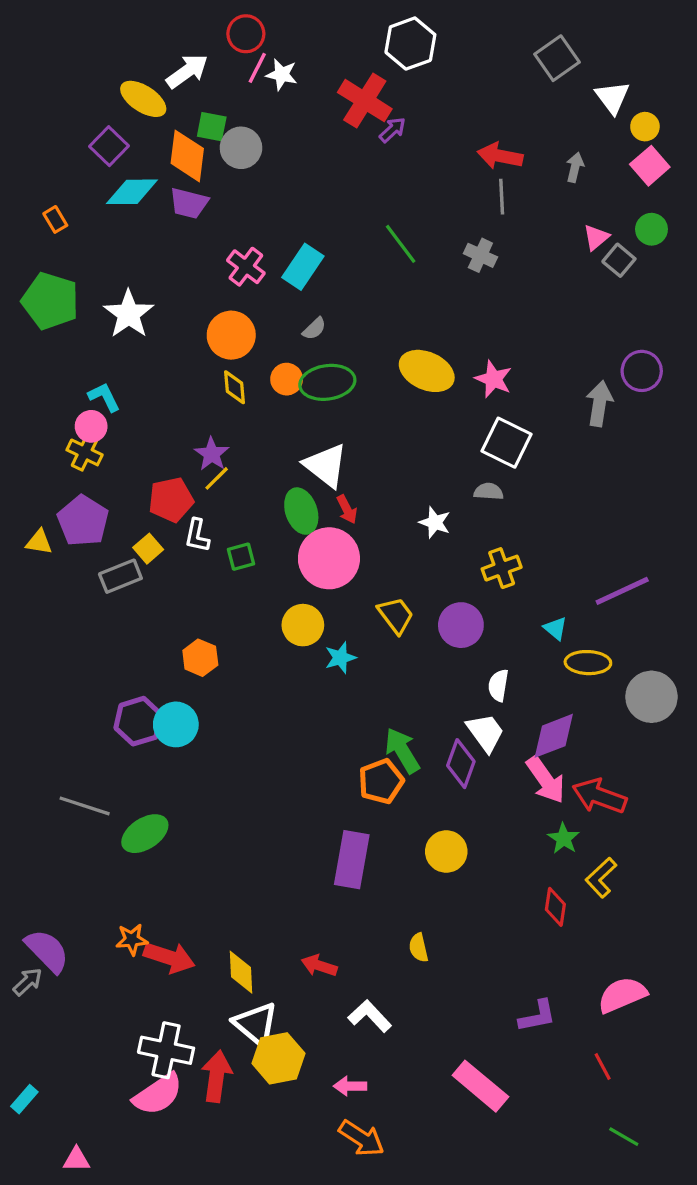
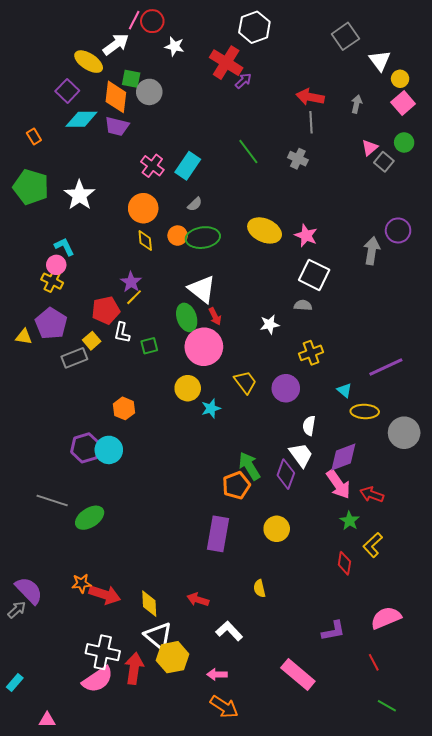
pink line: (257, 68) -> (134, 20), moved
white star: (435, 522) -> (270, 325), turned -30
red arrow: (599, 796) -> (372, 494), size x0.7

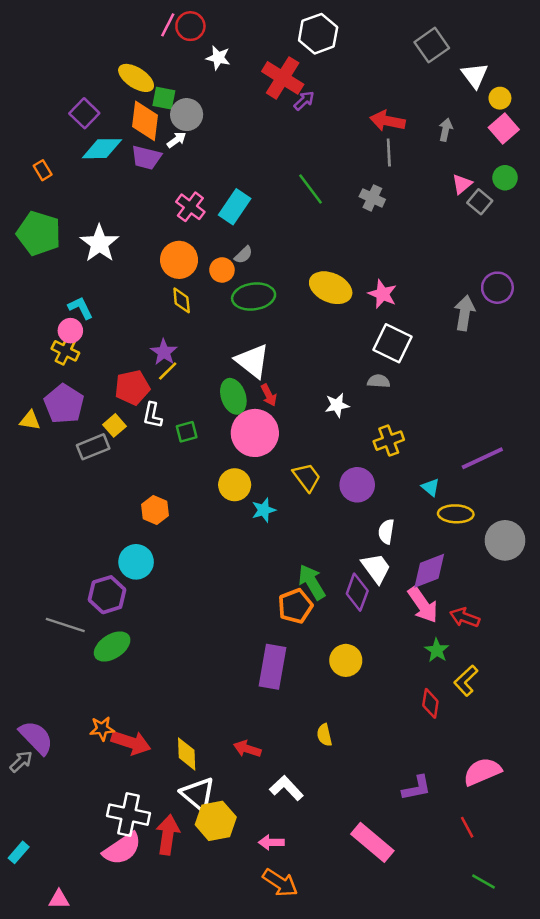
white arrow: (116, 44) -> (177, 140), moved, size x0.6
yellow ellipse: (89, 62) -> (136, 78), moved
orange circle: (178, 236) -> (222, 270), moved
purple hexagon: (86, 448) -> (107, 595), moved

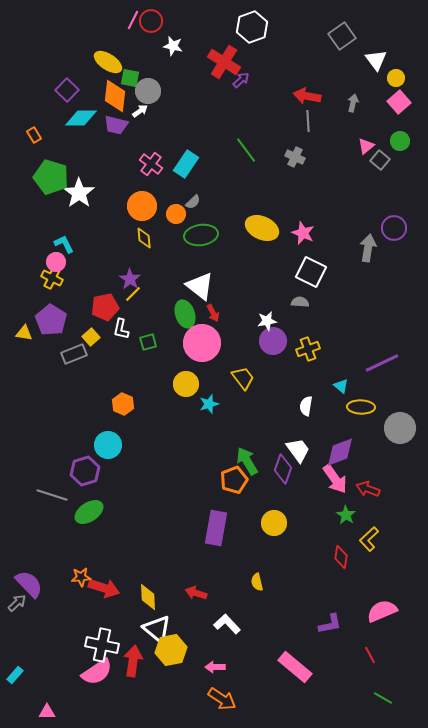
green pentagon: (39, 233) -> (51, 177), moved
purple circle: (357, 485) -> (273, 341), moved
white semicircle: (386, 532) -> (306, 406), moved

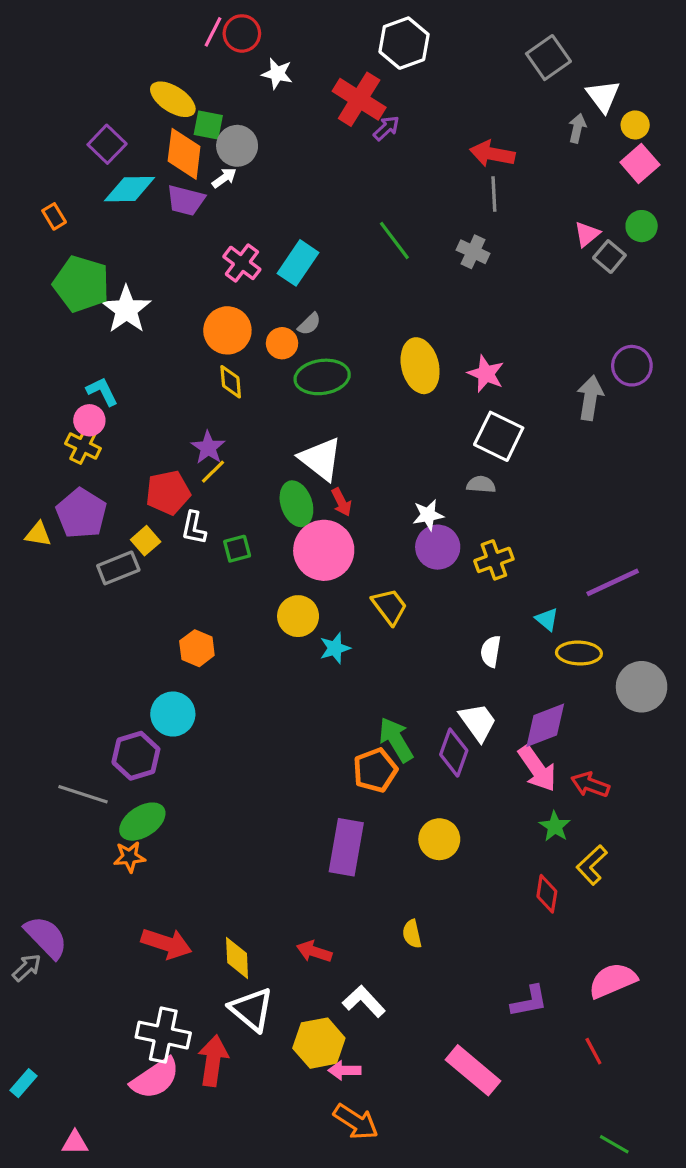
gray arrow: (353, 103) -> (577, 128), moved
yellow ellipse: (262, 228) -> (420, 366), turned 52
orange star: (81, 577) -> (130, 857), moved
yellow hexagon: (171, 650) -> (319, 1043), moved
green line: (383, 698) -> (614, 1144), moved

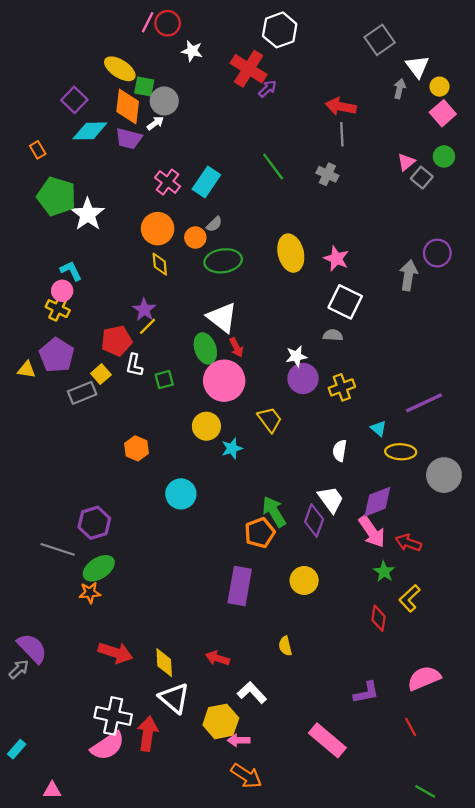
cyan circle: (173, 714) -> (181, 494), moved

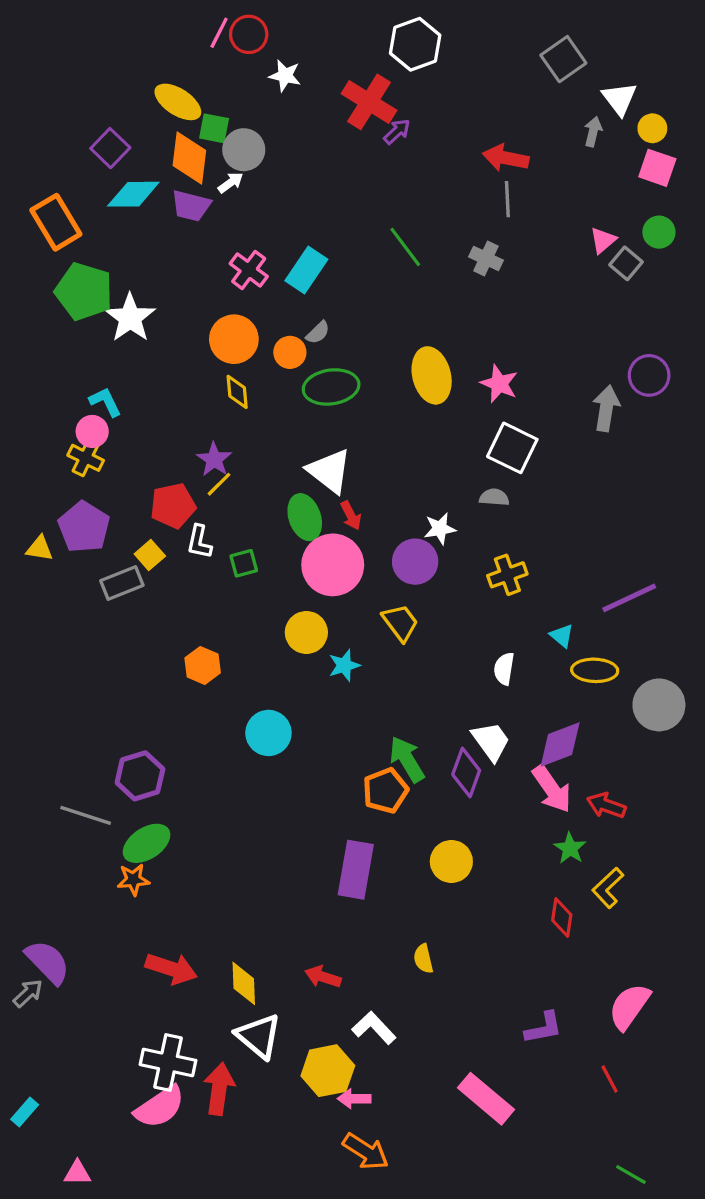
pink square: (443, 113) -> (657, 168), turned -30
orange rectangle: (38, 150) -> (56, 222), size x2.0
purple circle: (303, 378) -> (415, 562), moved
pink semicircle: (424, 678) -> (629, 1006), turned -32

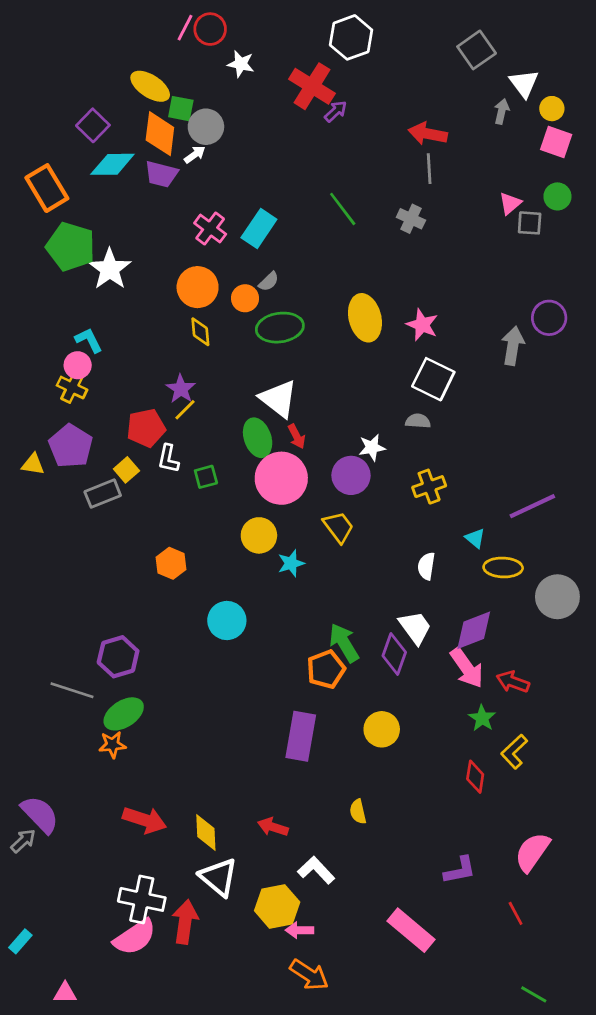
gray square: (626, 263) -> (530, 223), turned -36

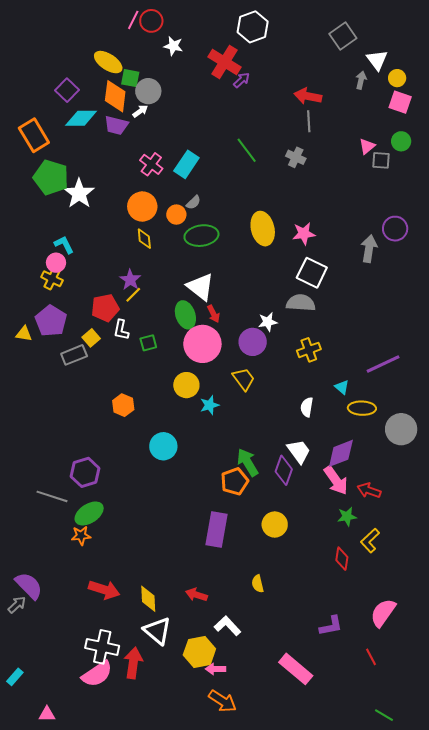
pink star: (422, 325) -> (304, 234), turned -30
gray semicircle: (418, 421) -> (301, 303), size x1.6
green star: (482, 718) -> (347, 516), turned 30

